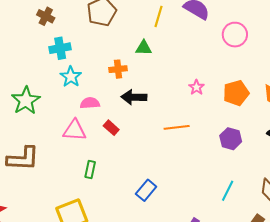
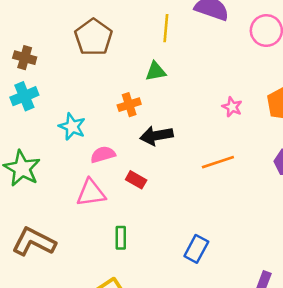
cyan cross: (60, 48) -> (24, 96), moved
brown L-shape: (23, 159) -> (34, 242), turned -144

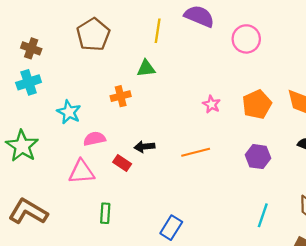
black arrow: (156, 136) -> (144, 147), moved, size x0.7

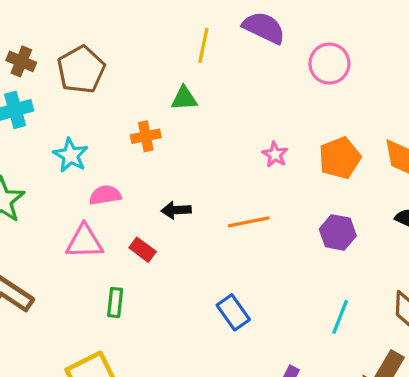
brown pentagon: (93, 34) -> (81, 70), moved
red rectangle: (122, 163) -> (143, 250), moved
blue rectangle: (171, 228) -> (233, 312), moved, turned -70

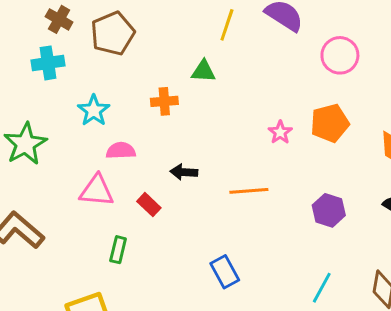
orange pentagon: (340, 158) -> (330, 123), moved

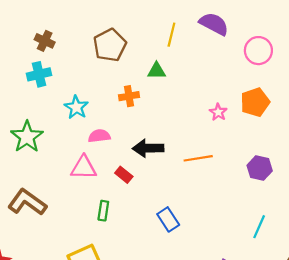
brown pentagon: (113, 33) -> (110, 45), moved
black arrow: (184, 172) -> (148, 148), size x1.5
blue rectangle: (225, 272) -> (168, 219), moved

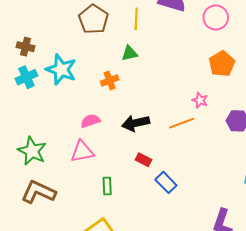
brown pentagon: (110, 45) -> (93, 19), moved
cyan star: (76, 107) -> (61, 70), moved, size x1.4
pink star: (218, 112) -> (200, 100), moved
green star: (27, 137) -> (32, 151), moved
red rectangle: (124, 175) -> (144, 160), moved

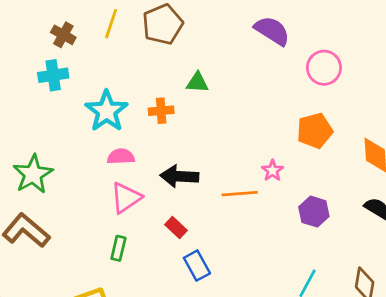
yellow line: (136, 19) -> (111, 24), moved
cyan star: (61, 70) -> (107, 111), moved
pink triangle: (82, 152) -> (126, 198), moved, turned -40

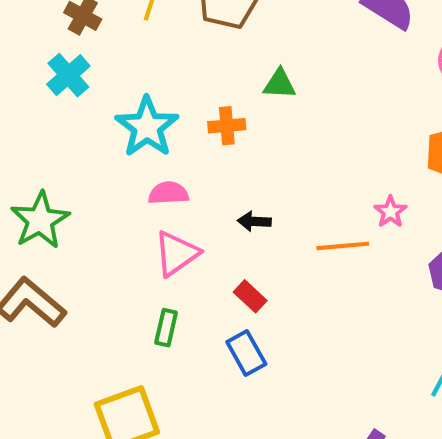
cyan cross: (53, 75) -> (68, 75), turned -32
black arrow: (179, 176) -> (254, 221), size x0.6
blue rectangle: (197, 266) -> (246, 353), moved

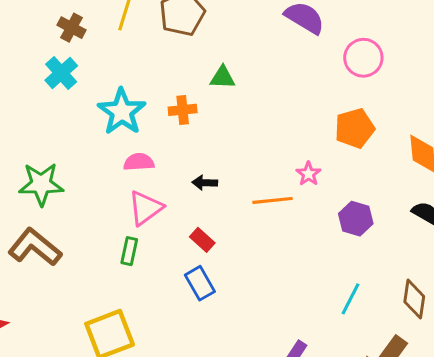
green star: (40, 220) -> (41, 184), turned 30
green rectangle: (166, 328) -> (129, 251), moved

